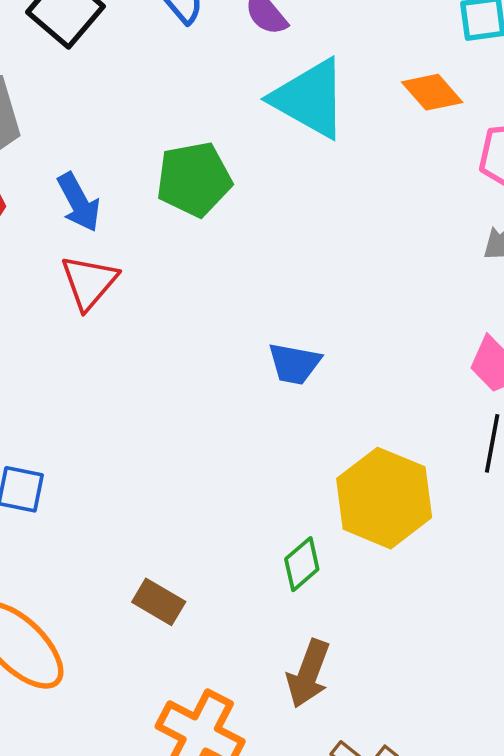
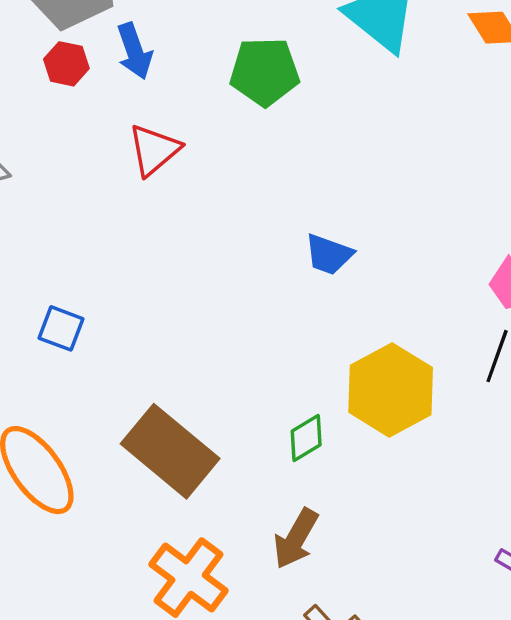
blue arrow: (79, 202) -> (134, 51), moved
brown rectangle: (159, 602) -> (170, 451), size x2.0

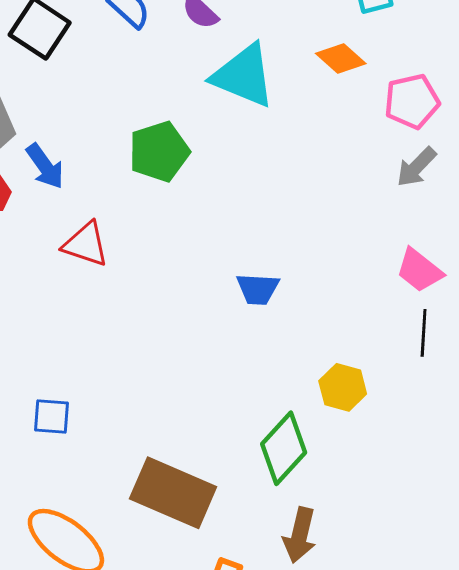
red triangle: (154, 150) -> (86, 244), turned -45
yellow hexagon: (391, 390) -> (343, 387), size x0.6
green diamond: (306, 438) -> (284, 448), size x1.6

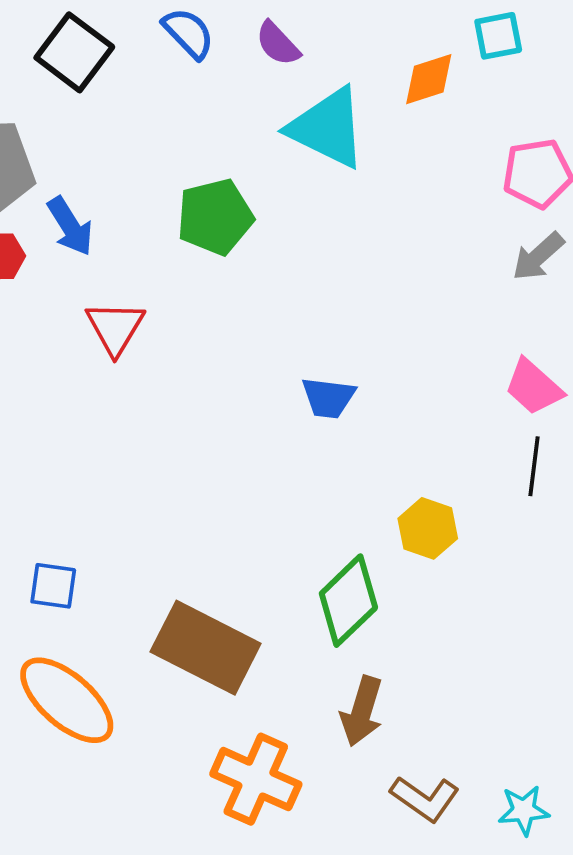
orange diamond: (341, 58) -> (429, 79), moved, turned -63
red triangle: (86, 244) -> (115, 328), turned 39
blue square: (51, 417) -> (53, 586), moved

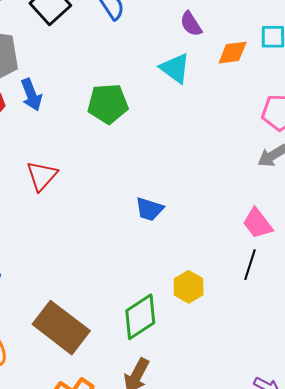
purple semicircle: (278, 44) -> (191, 24), moved
cyan triangle: (327, 128) -> (175, 68), size x0.7
red triangle: (115, 328) -> (42, 176), moved

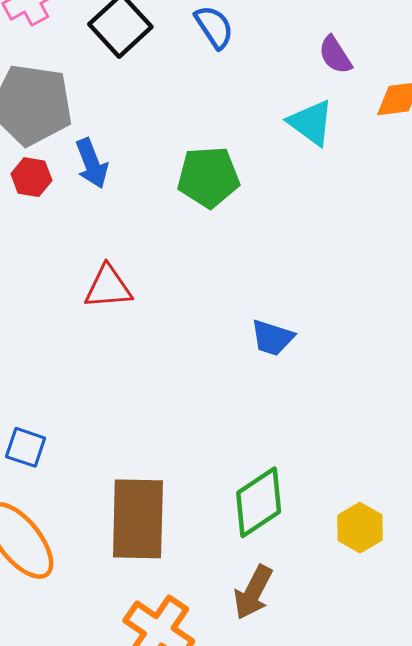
red triangle: (42, 176) -> (108, 287), turned 44
yellow hexagon: (189, 287) -> (360, 528), moved
brown rectangle: (61, 328) -> (138, 519), turned 54

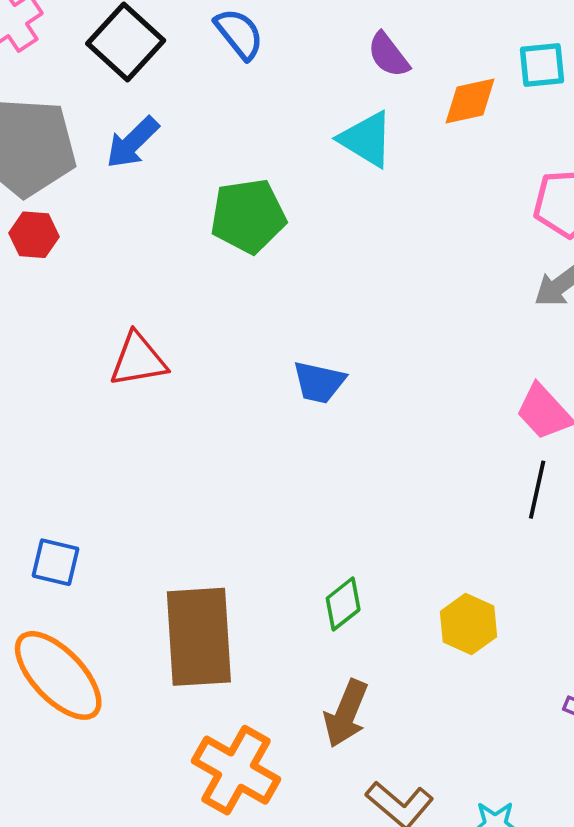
blue arrow: (92, 163) -> (132, 142), moved, turned 72
blue trapezoid: (272, 338) -> (319, 382), moved
green diamond: (259, 502) -> (343, 604), size x0.6

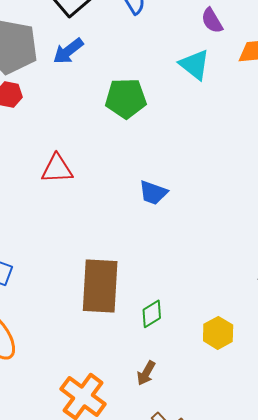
brown rectangle: (199, 637) -> (100, 286), moved
brown arrow: (346, 713) -> (146, 373), size x0.7

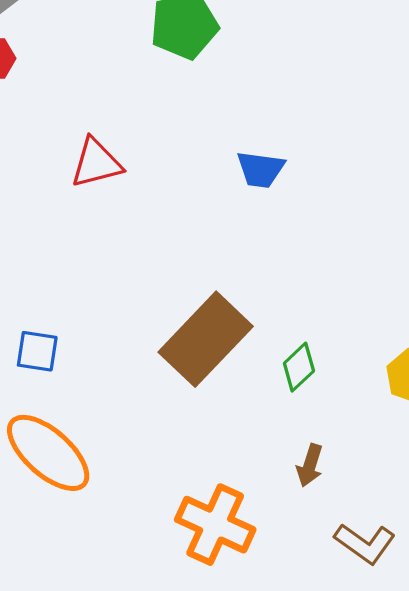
brown rectangle: (100, 286) -> (206, 339), turned 52

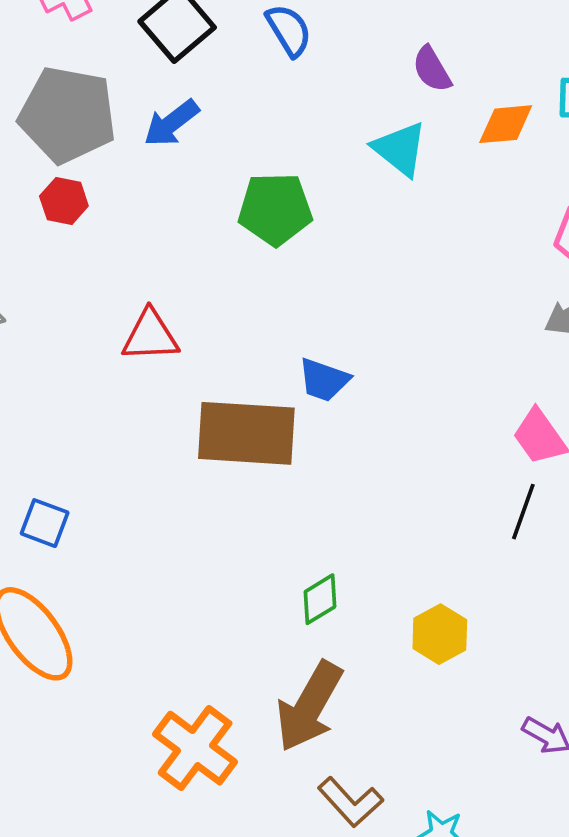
brown rectangle: (206, 339) -> (246, 433), moved, turned 38
brown arrow: (310, 465) -> (309, 706), size x2.0

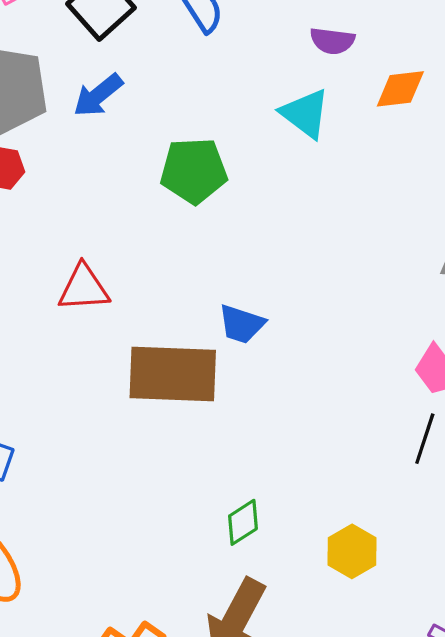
purple semicircle: (432, 69) -> (332, 41), turned -51

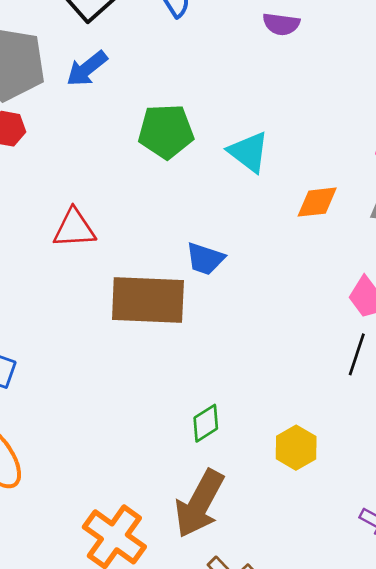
orange diamond: (400, 89) -> (317, 202), moved
cyan triangle: (305, 113) -> (249, 152), moved

